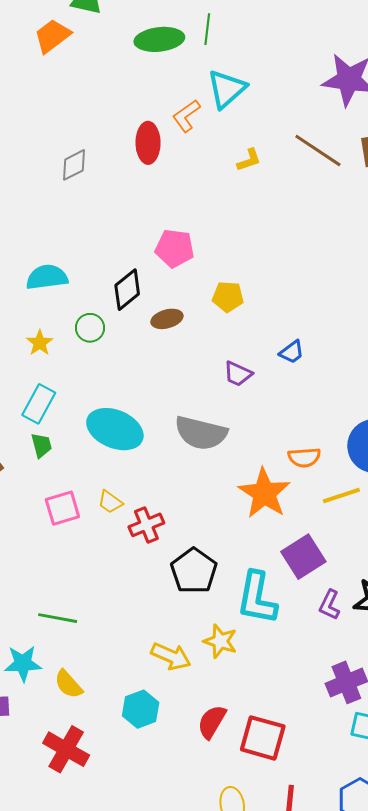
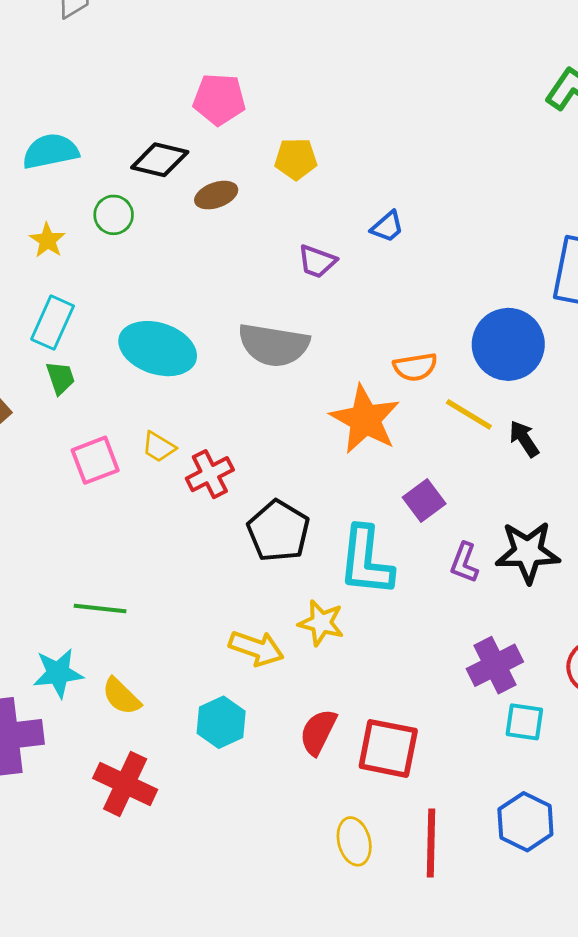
black diamond: (127, 290) -> (160, 160), turned 57
yellow line: (341, 495) -> (469, 414), turned 54
purple square: (303, 557) -> (424, 500), size x0.7

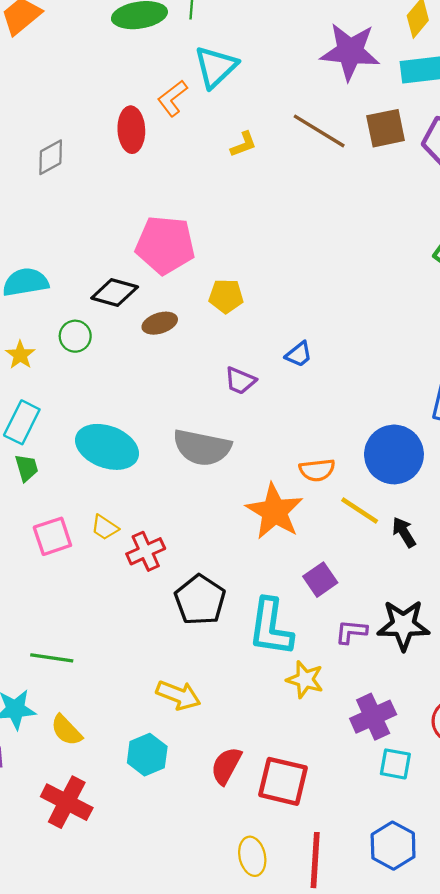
pink pentagon: (219, 99) -> (165, 245), size x1.4
purple L-shape: (464, 563) -> (351, 632), turned 72
yellow star: (321, 623) -> (305, 679), moved

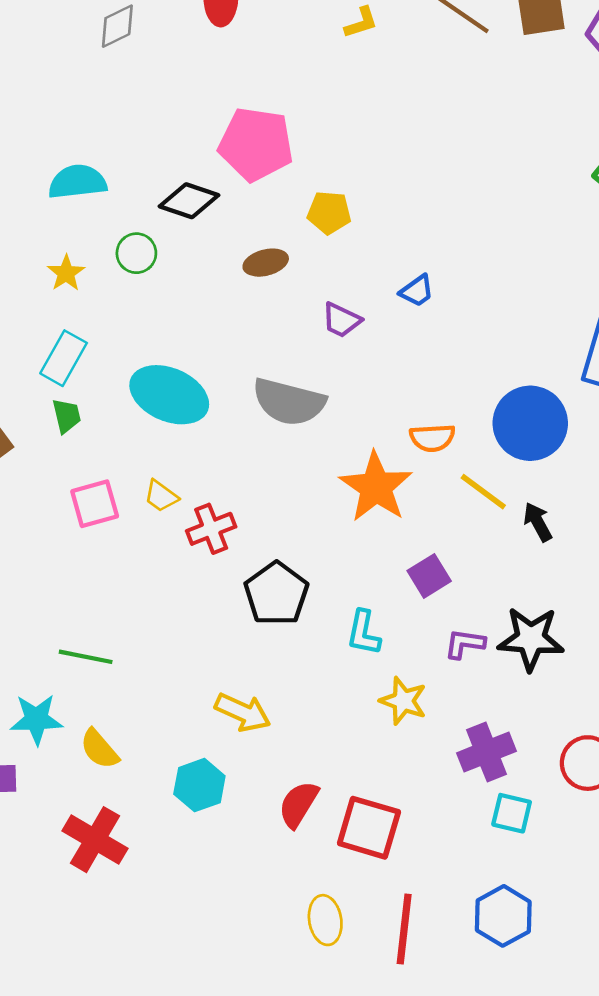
brown ellipse: (160, 323) -> (266, 263), moved
cyan L-shape: (271, 627) -> (364, 633), size x0.6

